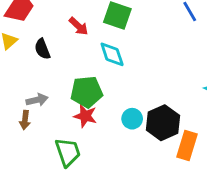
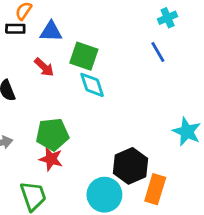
cyan diamond: (112, 54) -> (92, 85), moved
cyan circle: (132, 119) -> (104, 195), moved, size x1.6

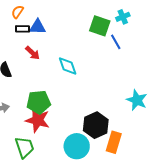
black rectangle: (15, 29) -> (23, 29), moved
green square: (84, 56) -> (100, 26), moved
red star: (51, 159) -> (38, 120), size x1.4

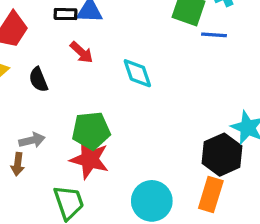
blue line: (116, 42) -> (214, 35), turned -56
black hexagon: (96, 125) -> (222, 155), moved

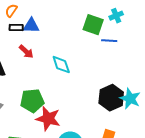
black hexagon: (222, 155) -> (111, 98), moved
red star: (89, 159) -> (48, 119), moved

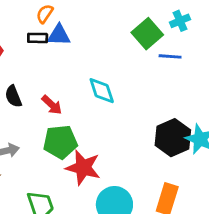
orange semicircle: (11, 11) -> (45, 14), moved
green square: (93, 25) -> (147, 34), turned 30
red arrow: (26, 52) -> (52, 105), moved

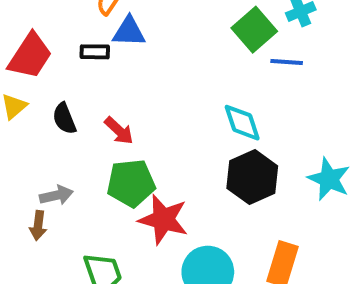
black rectangle: (38, 38) -> (95, 52), moved
cyan diamond: (102, 91) -> (242, 123), moved
black hexagon: (173, 138) -> (252, 177), moved

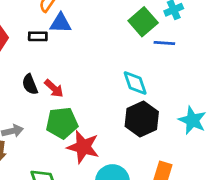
black semicircle: (64, 118) -> (30, 84), moved

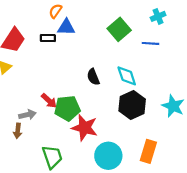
green square: (143, 22) -> (119, 29), moved
black semicircle: (30, 84) -> (93, 77), moved
red arrow: (54, 88) -> (49, 101), moved

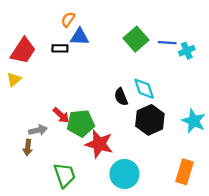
cyan cross: (158, 16) -> (187, 51), moved
blue line: (150, 43) -> (167, 43), moved
black semicircle: (93, 77) -> (121, 97), moved
orange rectangle: (148, 151) -> (184, 172), moved

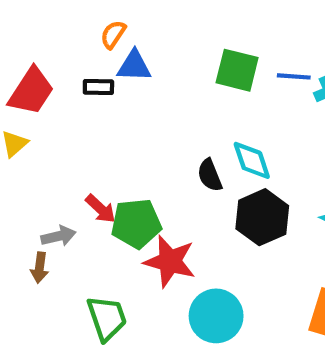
green square: (136, 39) -> (237, 70), turned -35

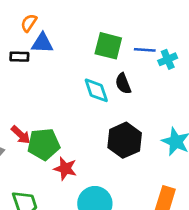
cyan diamond: (252, 160) -> (96, 90), moved
black semicircle: (210, 175) -> (123, 84), moved
red star: (170, 261) -> (65, 169), size x0.7

